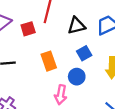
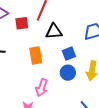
black triangle: (76, 26) -> (54, 31), moved
blue circle: (77, 77) -> (68, 73), moved

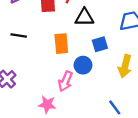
blue circle: (68, 73) -> (83, 65), moved

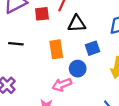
pink arrow: (65, 81) -> (62, 85), turned 48

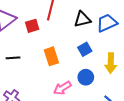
black triangle: (77, 24) -> (82, 19), moved
blue circle: (78, 69) -> (86, 77), moved

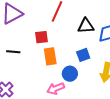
red square: (32, 26) -> (42, 37), moved
blue circle: (86, 77) -> (70, 74), moved

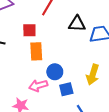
blue square: (83, 55) -> (66, 89), moved

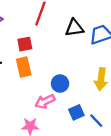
orange rectangle: (36, 51) -> (24, 67), moved
blue square: (66, 89) -> (76, 112), moved

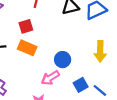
orange rectangle: (24, 67) -> (27, 48), turned -48

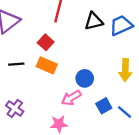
red square: (26, 26) -> (46, 42), turned -32

